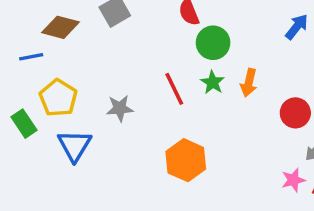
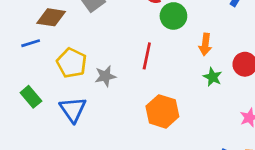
green star: (213, 82) -> (213, 77), moved
red line: (174, 89) -> (147, 56), turned 44
yellow pentagon: (58, 98) -> (72, 63), moved

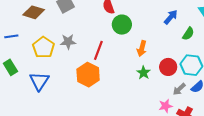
blue line: (31, 43) -> (11, 36), moved
gray star: (105, 76) -> (68, 42), moved
orange hexagon: (162, 111) -> (88, 75), moved

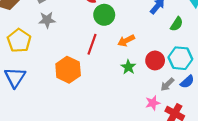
gray star: (68, 42) -> (47, 20), moved
orange arrow: (142, 48) -> (126, 41), turned 49
red line: (98, 50) -> (92, 44), moved

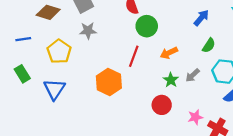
green semicircle: (177, 24) -> (209, 45), moved
red circle: (155, 60) -> (162, 105), moved
gray arrow: (167, 84) -> (193, 75), moved

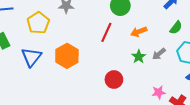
orange hexagon: (109, 82) -> (67, 56), moved
red circle: (162, 105) -> (114, 80), moved

